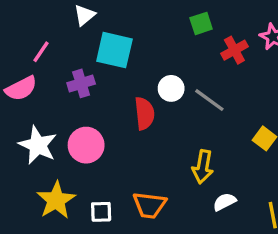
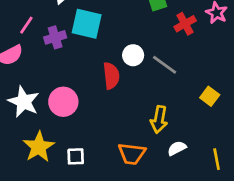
purple cross: (81, 83) -> (55, 37), moved
orange trapezoid: (149, 205) -> (132, 154), moved

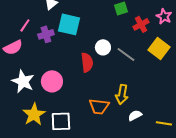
yellow square: (210, 96) -> (159, 48), moved, size x1.5
orange trapezoid: (132, 154) -> (99, 106), moved
white square: (76, 156) -> (61, 121), size x1.5
yellow line: (217, 159) -> (164, 123), turned -70

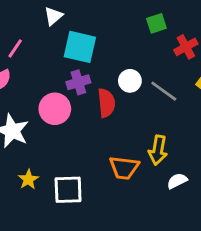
purple cross: (46, 34) -> (78, 82), moved
pink circle: (52, 81) -> (55, 109), moved
yellow star: (34, 114) -> (28, 179), size x0.6

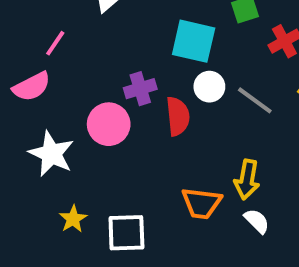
cyan square: (80, 47) -> (194, 41), moved
white semicircle: (177, 181) -> (257, 221), moved, turned 72

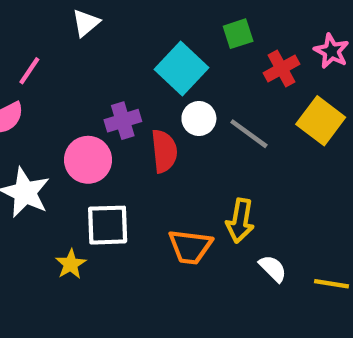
cyan square: (194, 41) -> (182, 68), turned 30
yellow star: (73, 219) -> (71, 264), moved
white semicircle: (257, 221) -> (273, 269), moved
white square: (126, 233) -> (108, 225), moved

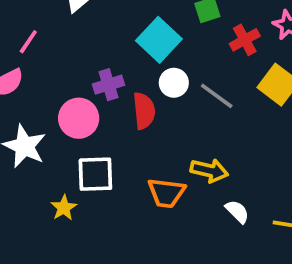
yellow arrow: (240, 221) -> (209, 170), turned -87

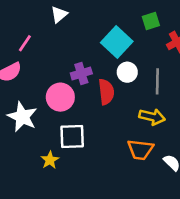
gray line: (217, 96) -> (157, 81), turned 55
yellow arrow: (209, 170) -> (152, 117), moved
orange trapezoid: (166, 193) -> (140, 150), moved

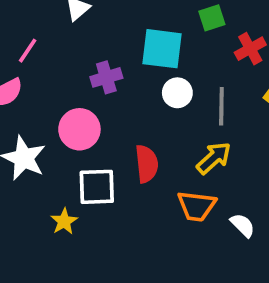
cyan square: (117, 42) -> (162, 49), turned -36
purple cross: (81, 73) -> (106, 77), moved
red semicircle: (106, 92) -> (147, 164), moved
yellow arrow: (152, 117) -> (214, 158), turned -55

